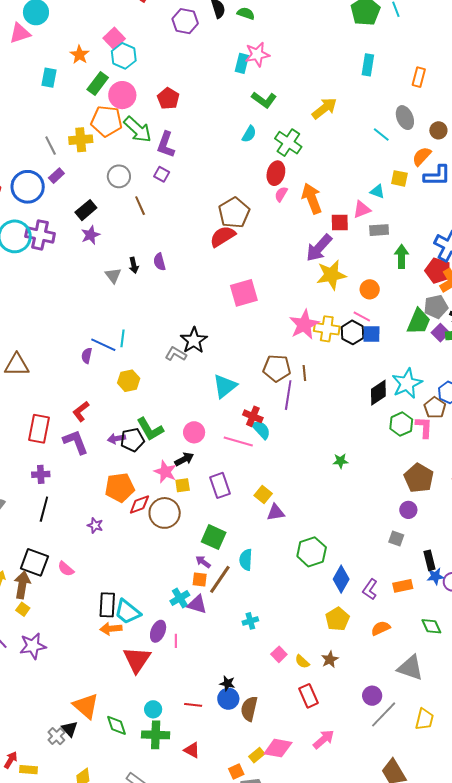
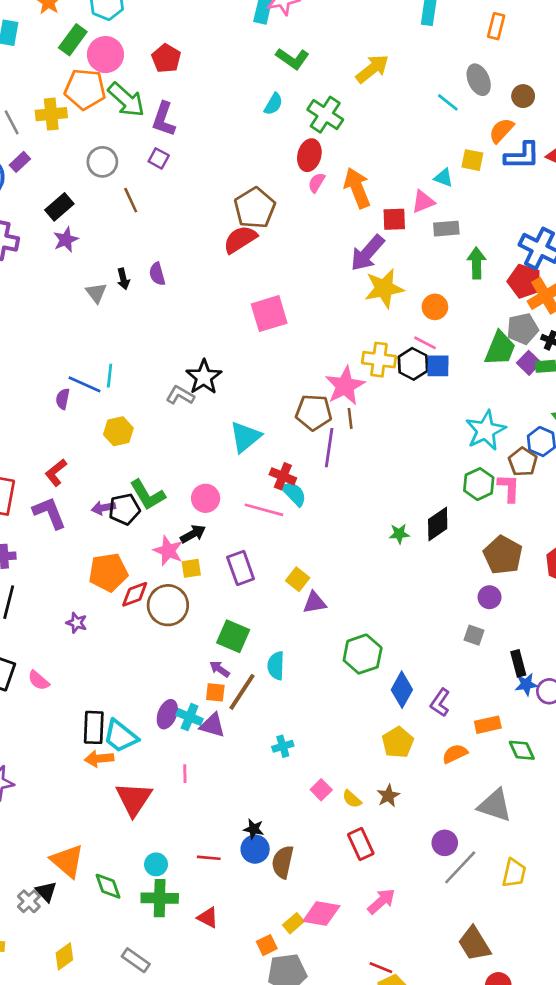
pink star: (304, 325) -> (345, 386), moved
black diamond: (378, 393) -> (438, 524), moved
orange rectangle: (403, 586) -> (488, 725), moved
cyan cross: (180, 598) -> (190, 717), turned -36
purple ellipse: (158, 631) -> (167, 714), moved

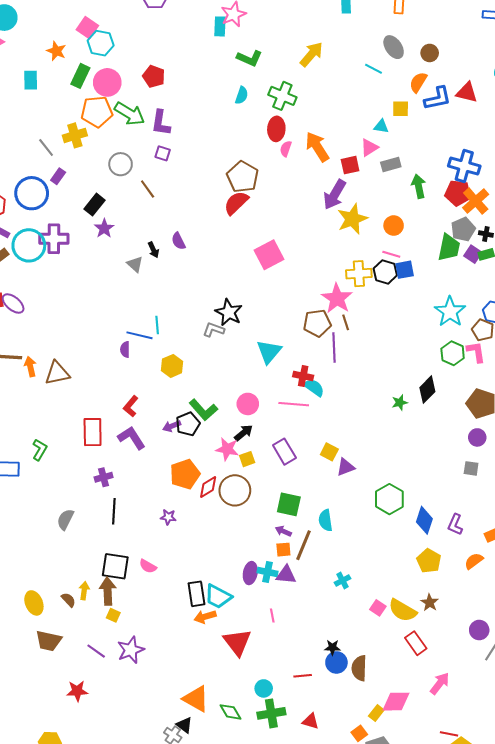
yellow semicircle: (352, 799) -> (402, 610), size x1.8

